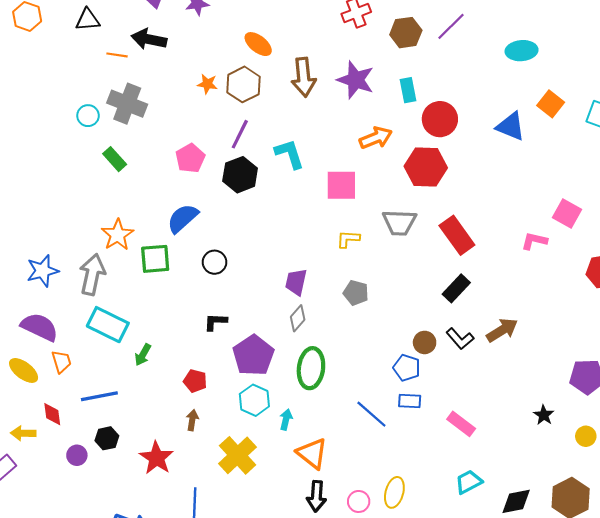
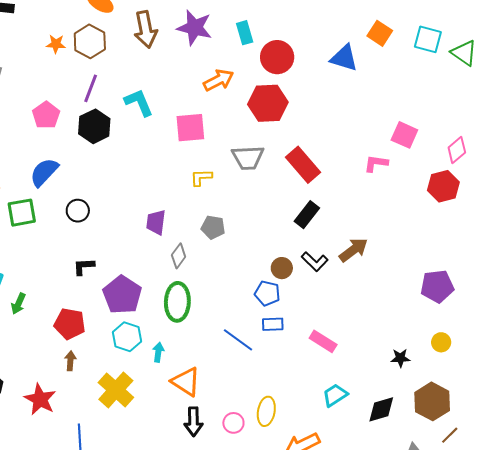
gray diamond: (298, 318) -> (179, 256), moved
red pentagon: (195, 381) -> (70, 324), size x1.4
black star: (544, 415) -> (400, 358), moved, turned -30

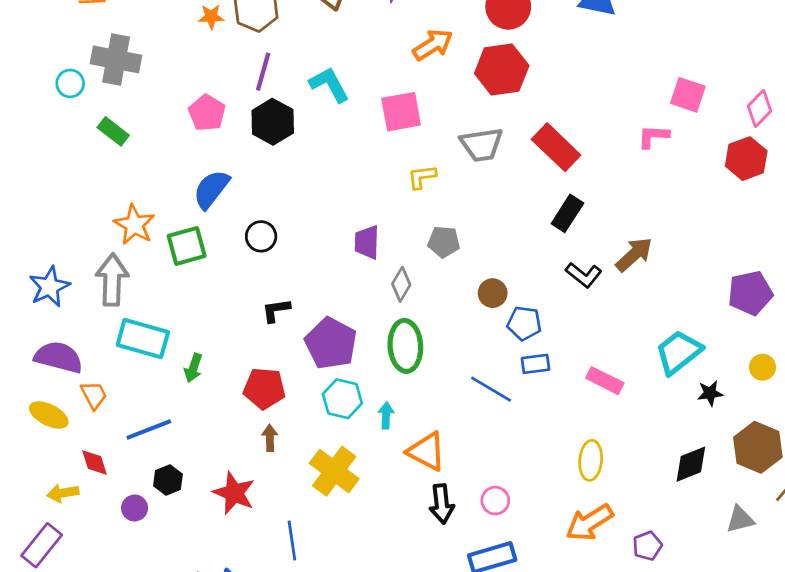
brown circle: (282, 268) -> (493, 293), moved
cyan trapezoid: (335, 395) -> (679, 352), moved, size x1.4
yellow ellipse: (266, 411) -> (591, 460), moved

